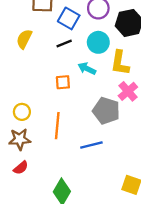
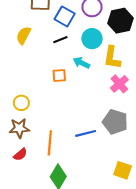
gray pentagon: (106, 111) -> (115, 122), moved
orange line: (57, 126) -> (50, 143), moved

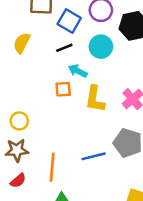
yellow L-shape: (112, 58) -> (95, 99), moved
cyan arrow: (81, 63) -> (78, 71), moved

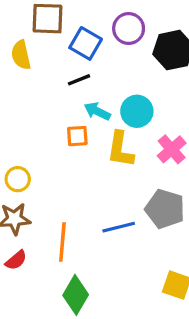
yellow semicircle: (22, 43) -> (21, 55), moved, turned -40
cyan circle: (101, 47) -> (137, 111), moved

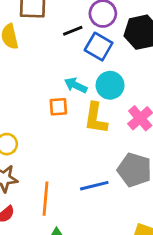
blue square: (86, 43) -> (99, 47), moved
black line: (79, 80) -> (73, 31), moved

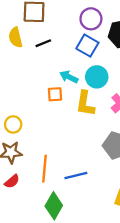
black line: (73, 31) -> (43, 43), moved
blue line: (94, 186) -> (76, 176), moved

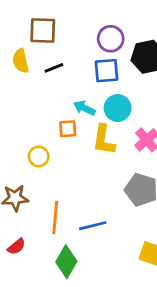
blue square: (87, 46) -> (106, 71), turned -35
yellow circle: (13, 124) -> (39, 156), moved
red semicircle: (12, 181) -> (16, 246), moved

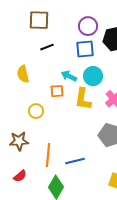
yellow semicircle: (21, 61) -> (23, 74), moved

